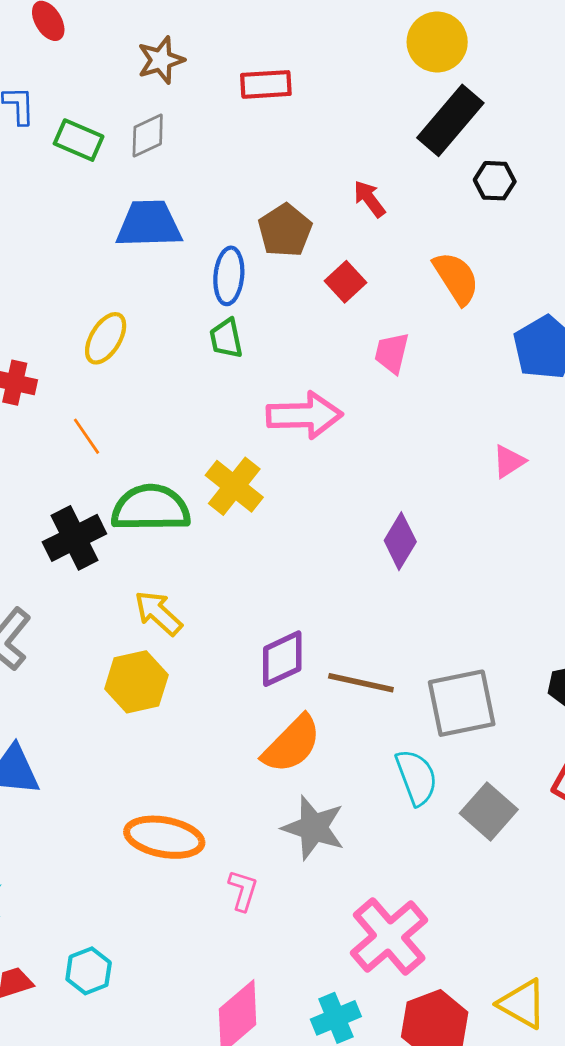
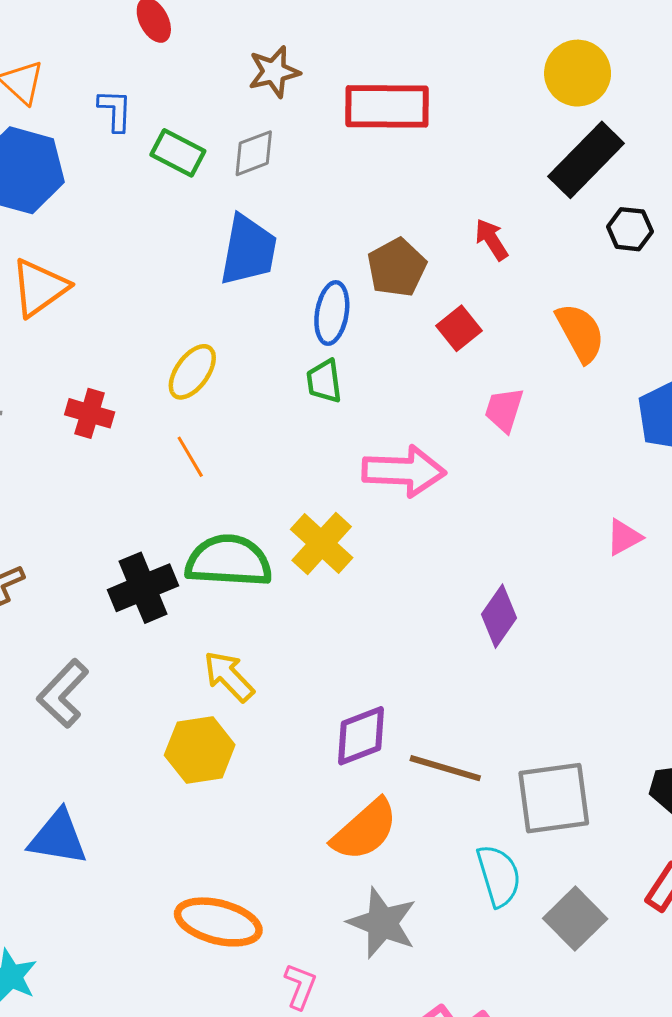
red rectangle: (266, 84) -> (387, 106), size x1.5
blue trapezoid: (149, 224) -> (248, 250), turned 98
orange line: (86, 436) -> (190, 457), moved

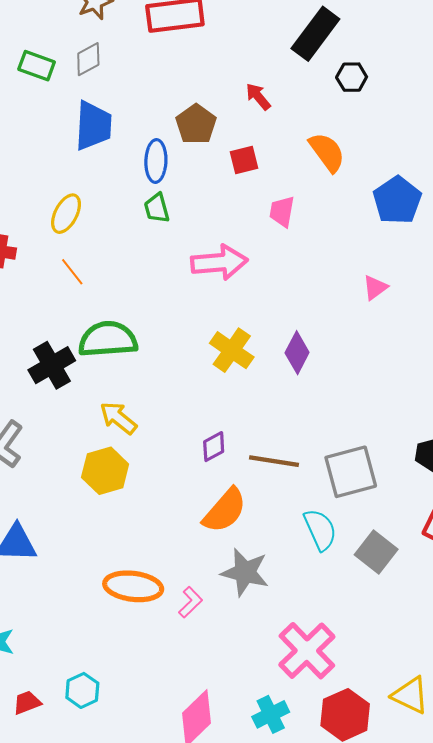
red square: (459, 328) -> (244, 160), turned 32
yellow cross: (322, 543) -> (232, 350), moved
purple diamond: (361, 736) -> (214, 447), size x0.7
pink L-shape: (300, 986) -> (190, 602), moved, turned 32

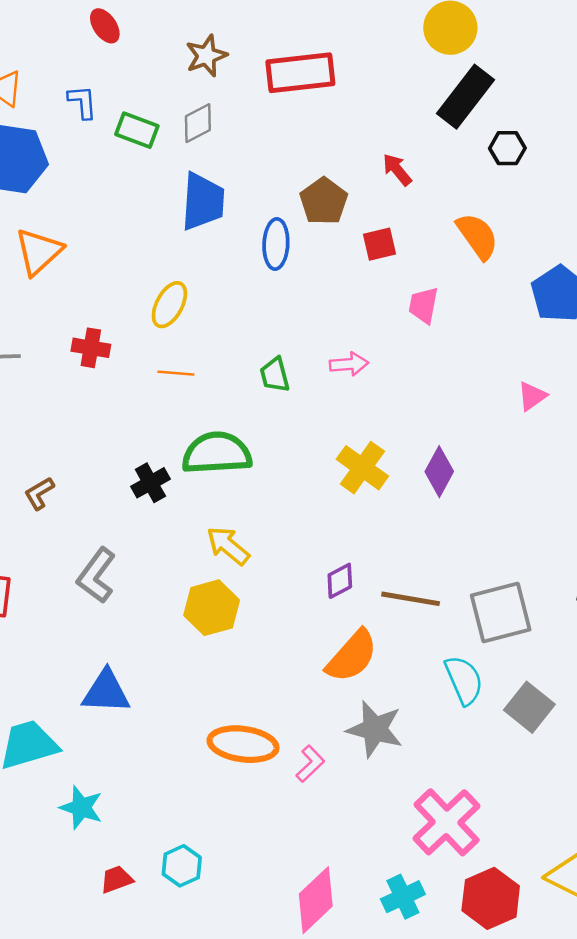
green trapezoid: (157, 208) -> (275, 375), moved
pink arrow: (219, 262) -> (349, 364), size x0.6
orange line: (72, 272) -> (176, 373), turned -48
black cross: (52, 365) -> (150, 483), size x0.7

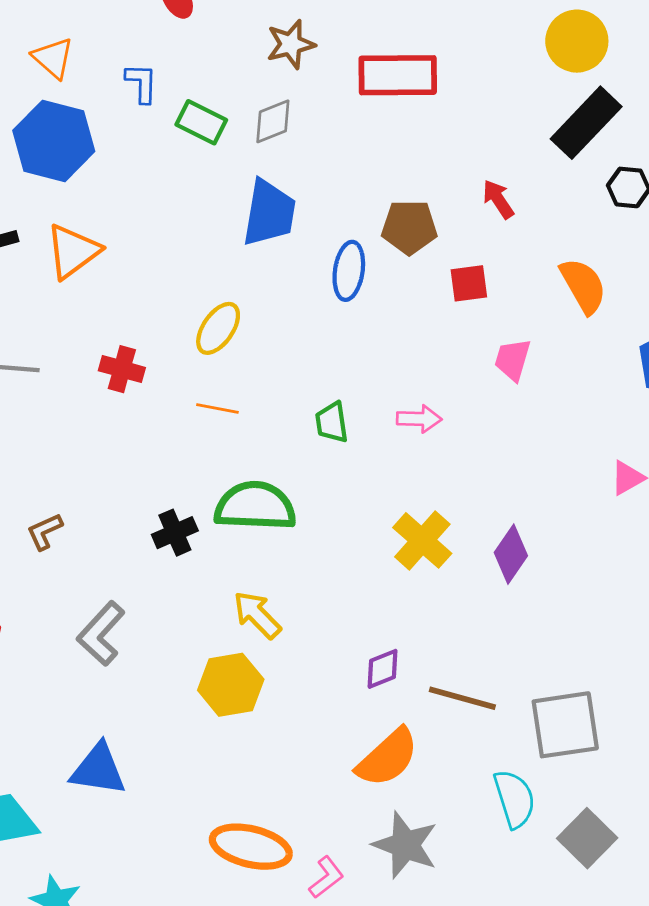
brown pentagon: (324, 201) -> (409, 227), turned 30

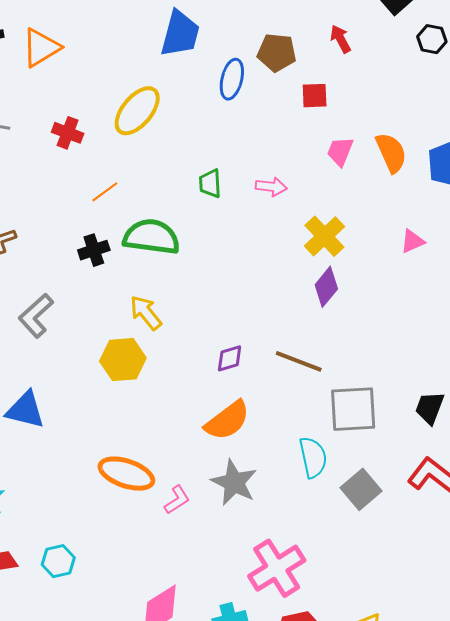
orange semicircle: (583, 286) -> (391, 153), moved
yellow ellipse: (218, 328) -> (137, 111), size x1.4
orange line: (217, 408) -> (105, 192), moved, turned -52
yellow cross: (422, 540) -> (324, 236), moved
brown line: (462, 698) -> (299, 361), moved

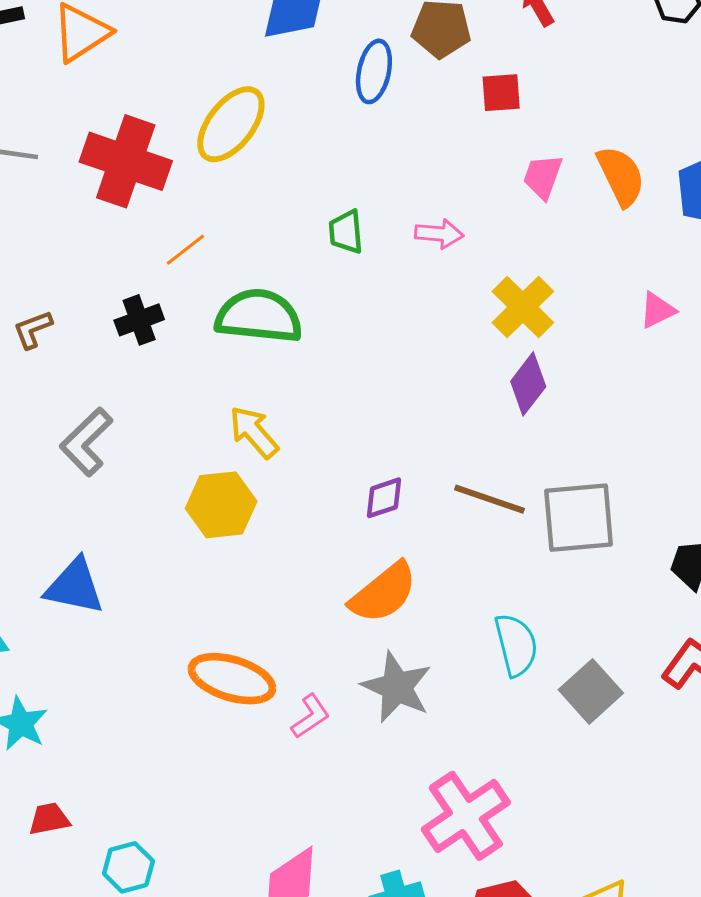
red cross: (68, 133) -> (126, 161), size x1.8
black cross: (94, 250) -> (139, 320), moved
gray square: (353, 409) -> (579, 518), moved
cyan hexagon: (58, 561) -> (128, 867), moved

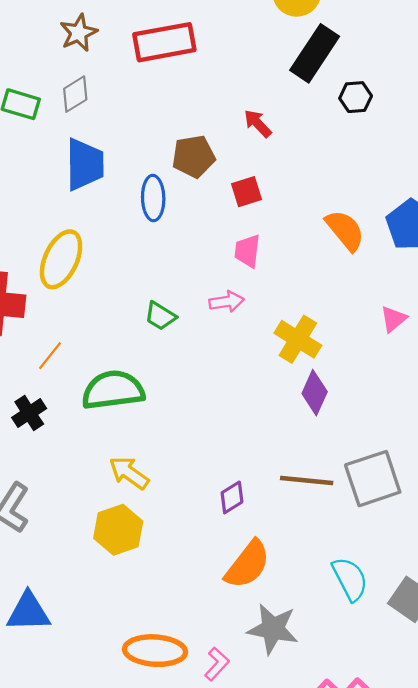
pink trapezoid: (543, 177) -> (247, 251), moved
green trapezoid: (346, 232) -> (160, 316), turned -40

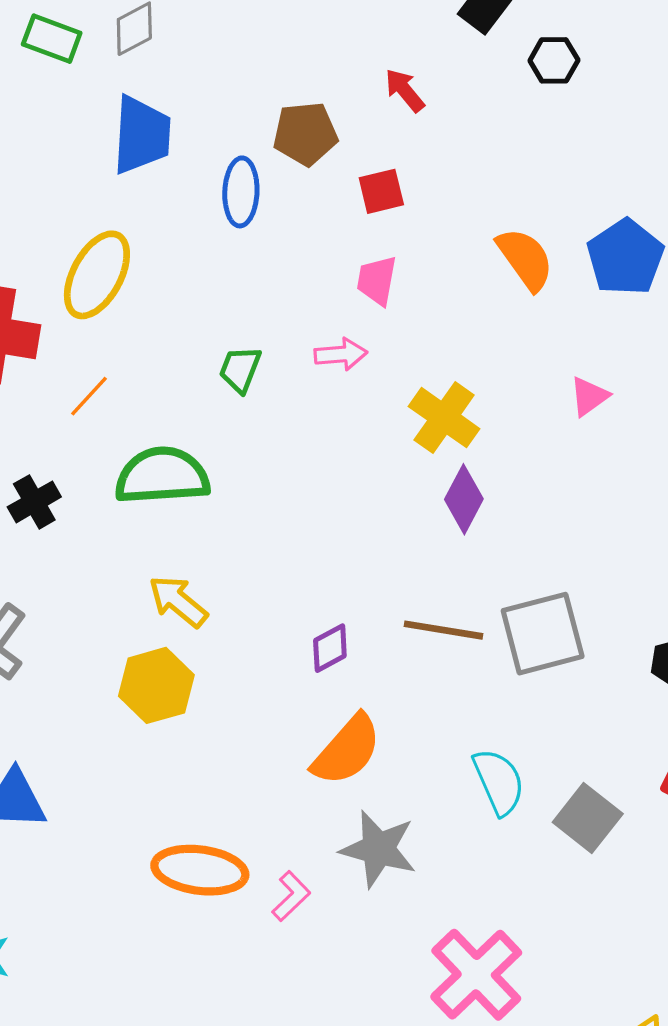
green trapezoid: (160, 316) -> (240, 369), turned 76
orange line: (50, 356) -> (89, 396), moved

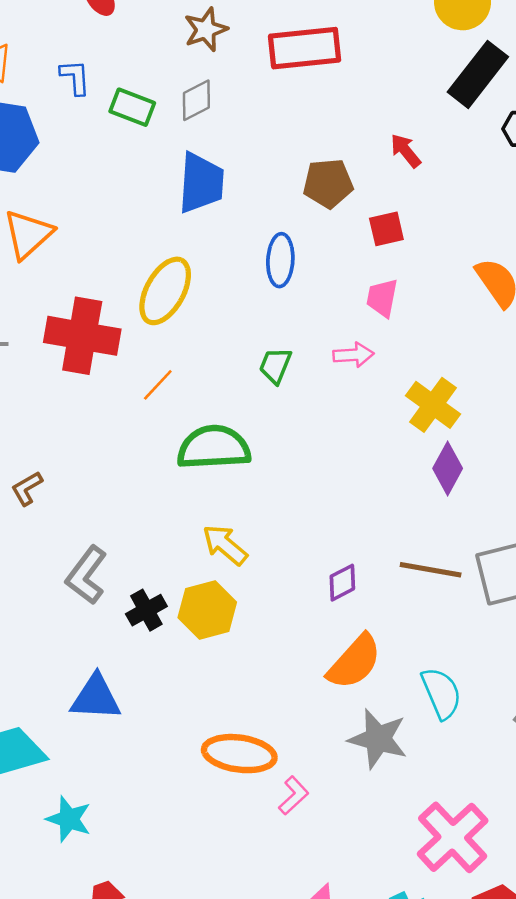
blue ellipse: (241, 192) -> (280, 260), moved
black cross: (34, 502) -> (146, 610), moved
cyan semicircle: (499, 782) -> (441, 693), moved
pink L-shape: (291, 896) -> (294, 796), moved

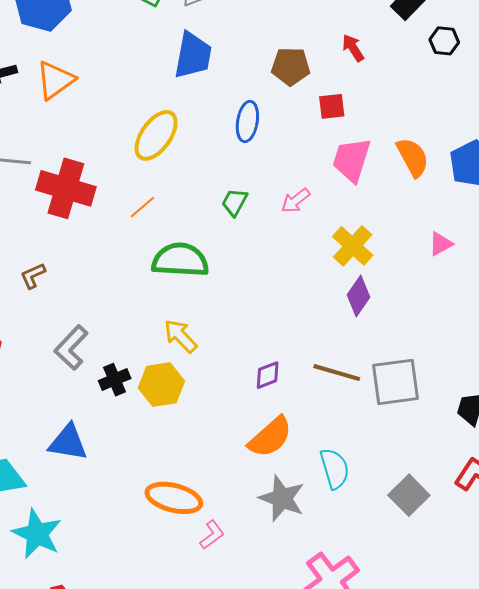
pink trapezoid: (382, 298) -> (352, 160), moved, size x1.5
red cross: (82, 336) -> (66, 188), moved
pink arrow: (353, 355) -> (296, 201), turned 140
cyan star: (69, 819) -> (37, 534), size x1.4

